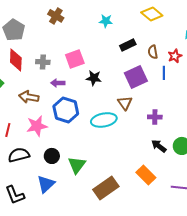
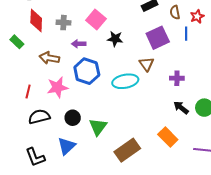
pink square: (75, 59) -> (96, 19), turned -30

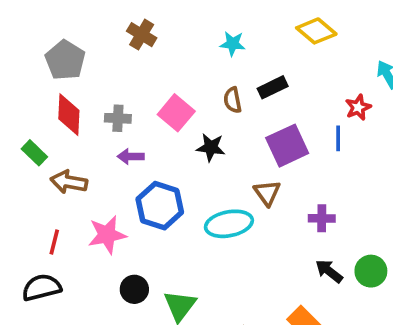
brown semicircle: (175, 12) -> (233, 100), moved
purple arrow: (79, 44) -> (131, 156), moved
brown arrow: (49, 58) -> (69, 182), moved
black semicircle: (39, 117) -> (42, 287), moved

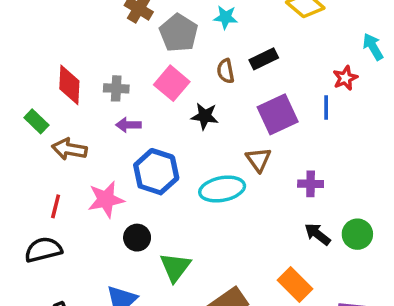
gray pentagon: (65, 60) -> (179, 33), moved
black circle: (134, 289) -> (137, 238), moved

